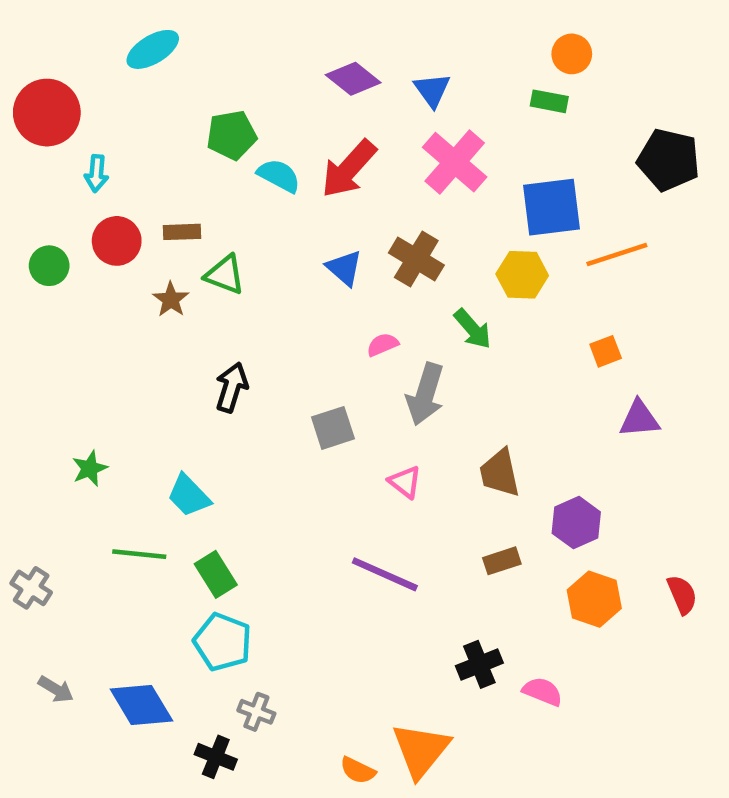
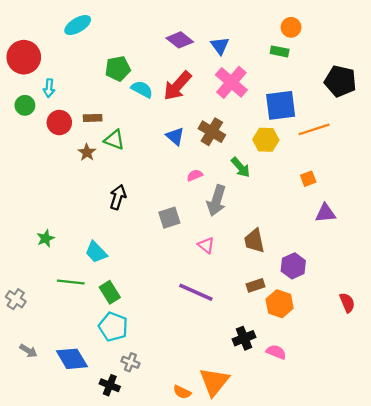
green circle: (49, 266) -> (25, 105), moved
orange hexagon: (594, 599) -> (280, 304), moved

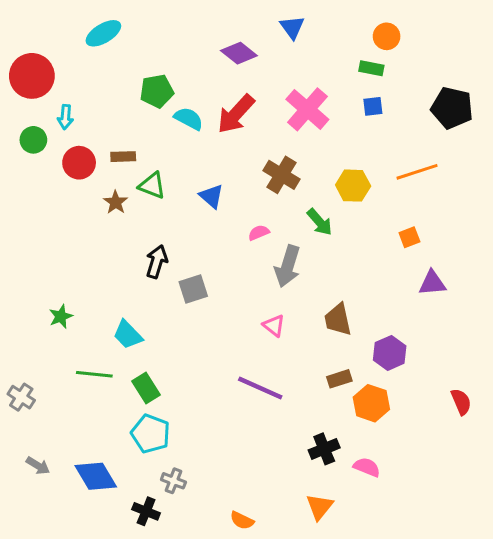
blue triangle: (220, 46) -> (292, 27), moved
blue square: (281, 105) -> (373, 106), moved, size x0.5
blue triangle: (175, 136) -> (211, 196), moved
gray square: (169, 218) -> (193, 289), moved
orange triangle: (214, 382) -> (320, 507), moved, size x0.7

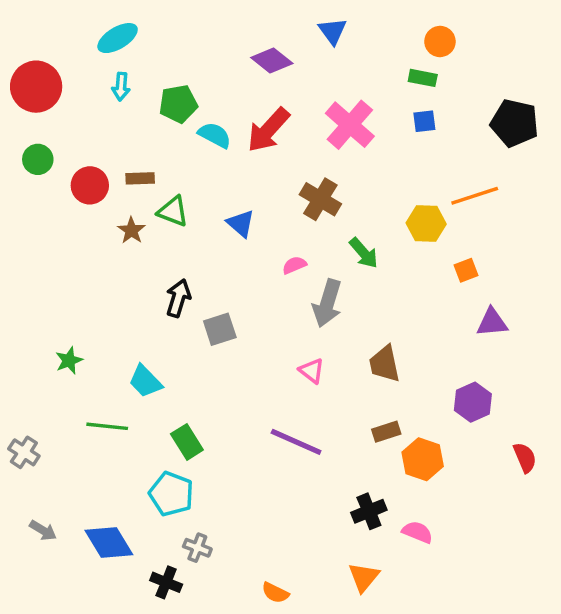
cyan arrow: (65, 117) -> (121, 87), moved
yellow hexagon: (353, 186) -> (426, 224), moved
purple hexagon: (390, 353) -> (473, 402), moved
green rectangle: (146, 388) -> (187, 442), moved

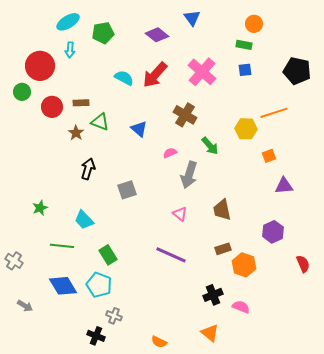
red circle: (36, 87) -> (40, 66), moved
green pentagon: (178, 104) -> (103, 33), moved
black arrow: (178, 298) -> (88, 169), moved
blue diamond: (109, 542) -> (63, 286), moved
orange triangle: (364, 577) -> (210, 333), turned -30

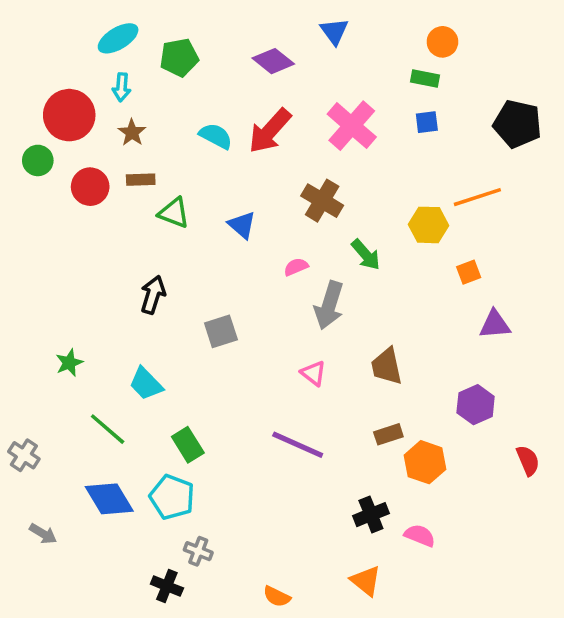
brown star: (76, 133) -> (132, 133), moved
green line: (62, 246) -> (108, 429), turned 35

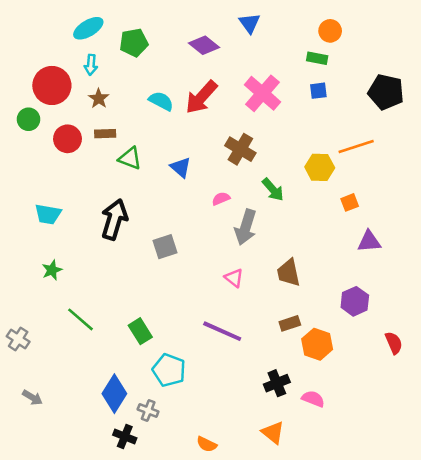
black arrow: (153, 295) -> (114, 219), size x1.4
cyan trapezoid: (146, 384) -> (48, 214), moved, turned -36
cyan pentagon: (172, 497) -> (169, 370), moved
blue diamond: (109, 499) -> (114, 394), moved, turned 63

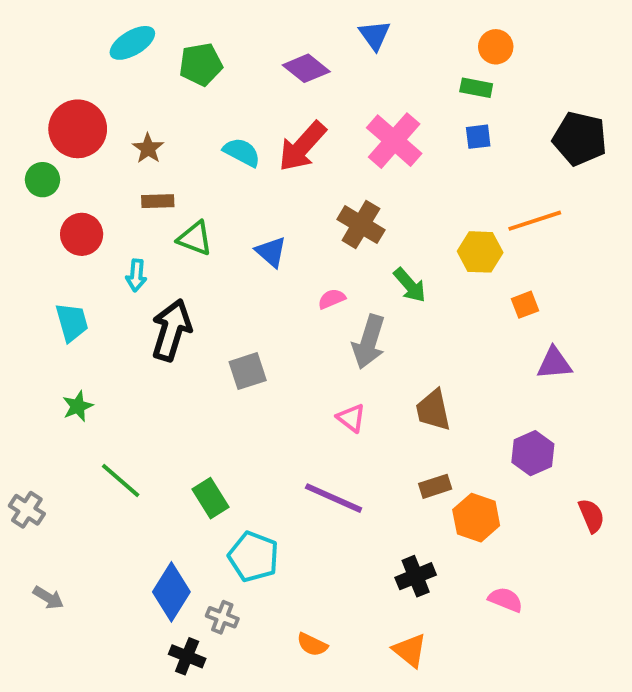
cyan arrow: (91, 65) -> (136, 275), moved
red circle: (68, 139) -> (82, 234), moved
cyan trapezoid: (48, 214) -> (72, 322), turned -116
pink semicircle: (313, 399) -> (505, 600), moved
orange semicircle: (207, 444) -> (312, 645), moved

